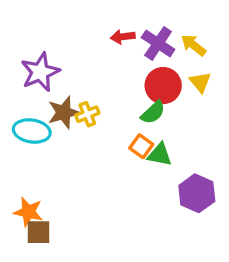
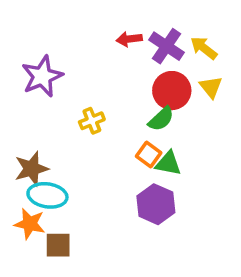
brown star: (64, 112) -> (31, 169), moved
cyan ellipse: (32, 131) -> (47, 195), moved
purple hexagon: (197, 193) -> (156, 204), moved
brown square: (38, 232) -> (58, 245), moved

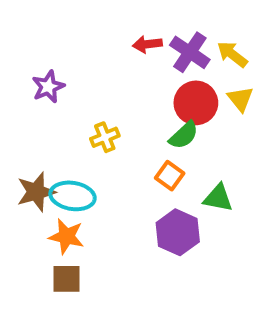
purple star: (42, 76) -> (48, 87), size x0.7
green triangle: (168, 163) -> (218, 198), moved
cyan ellipse: (47, 195) -> (73, 196), moved
orange star: (30, 224) -> (66, 236), moved

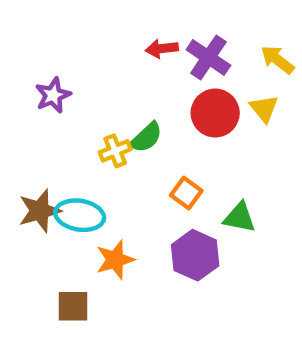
yellow arrow: (232, 54) -> (277, 60), moved
green semicircle: (184, 135) -> (146, 137), moved
orange star: (66, 236) -> (115, 260), moved, turned -30

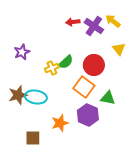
yellow arrow: (277, 60) -> (113, 21), moved
purple star: (53, 95) -> (22, 52), moved
red circle: (215, 113) -> (94, 65), moved
orange square: (186, 193) -> (84, 87), size x1.5
orange star: (115, 260) -> (60, 123), moved

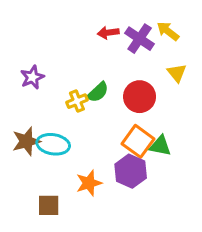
orange square: (84, 87) -> (138, 141), moved

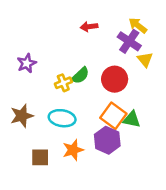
purple cross: (140, 39) -> (129, 41), moved
cyan ellipse: (53, 144) -> (62, 118), moved
brown square: (49, 205) -> (40, 157), moved

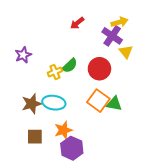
yellow arrow: (138, 25) -> (120, 22), turned 126
red arrow: (89, 27) -> (77, 23), turned -32
brown star: (22, 116) -> (32, 104), moved
purple hexagon: (107, 140) -> (72, 148), moved

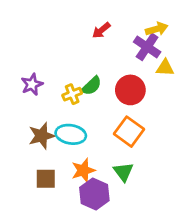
yellow triangle: (126, 52) -> (165, 68), turned -48
purple star: (23, 55) -> (32, 84), moved
green triangle: (114, 104) -> (123, 172), moved, turned 42

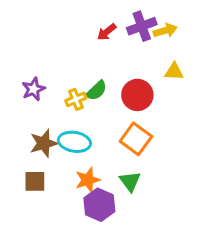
purple cross: (147, 47) -> (142, 26), moved, turned 36
brown square: (46, 179) -> (35, 181), moved

